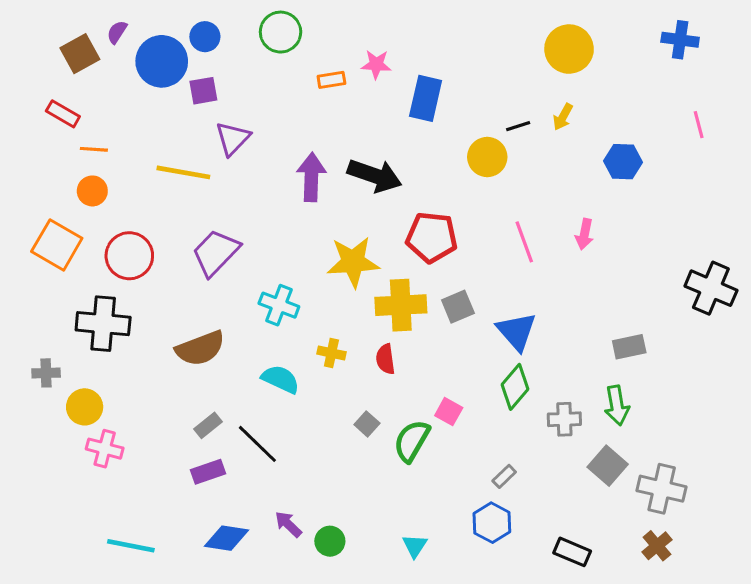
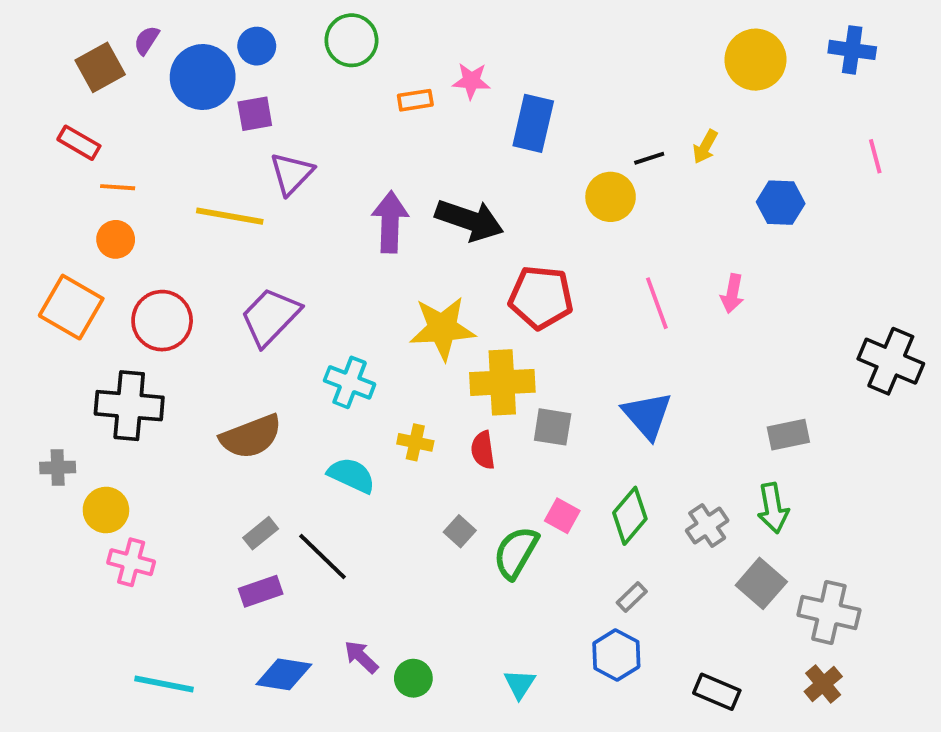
yellow circle: (569, 49) -> (755, 60), moved
gray square: (458, 307) -> (553, 427), moved, turned 32
green diamond: (515, 387) -> (630, 516), moved
gray cross: (564, 419) -> (707, 525), turned -32

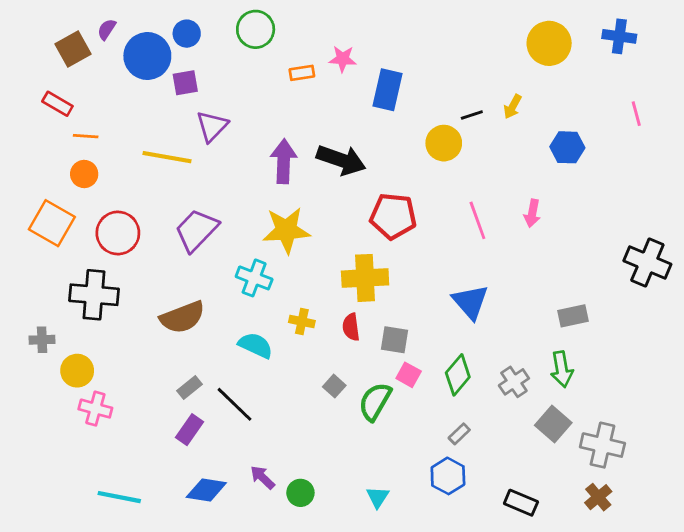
yellow star: (442, 328) -> (286, 230), moved
gray square: (553, 427) -> (395, 340), moved
purple rectangle: (261, 591) -> (190, 430), turned -36

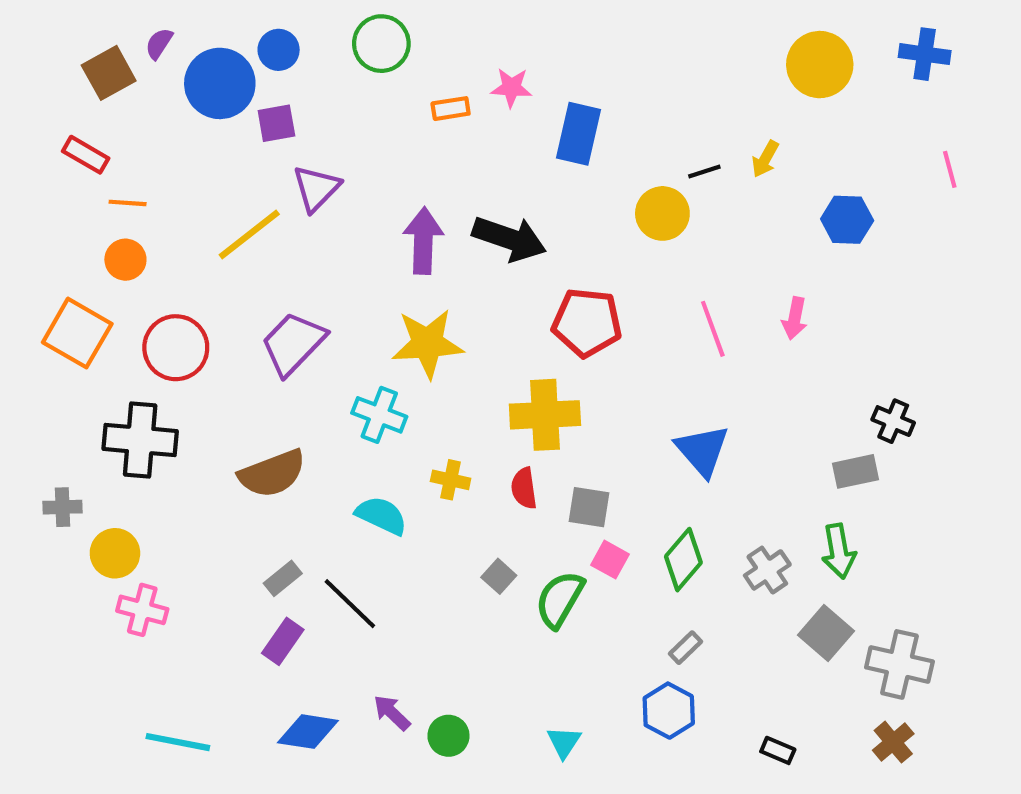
yellow line: (167, 157) -> (249, 234), turned -48
black cross: (647, 262) -> (893, 421), moved, size x0.6
black rectangle: (521, 503) -> (778, 750), size x0.7

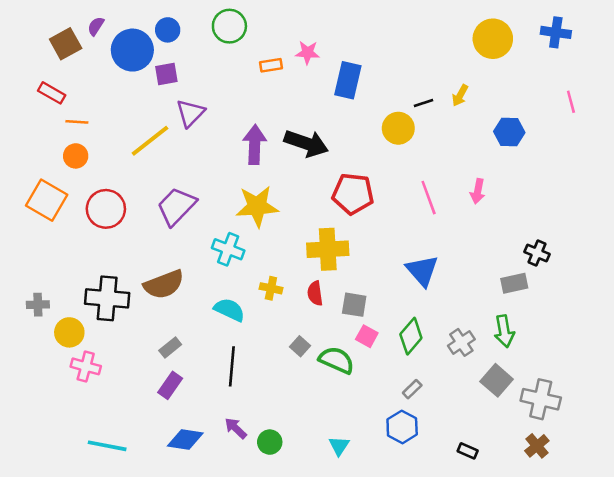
black cross: (140, 440) -> (107, 298), moved
green semicircle: (560, 599) -> (337, 360), turned 84
black line: (350, 604) -> (232, 366), moved, turned 51

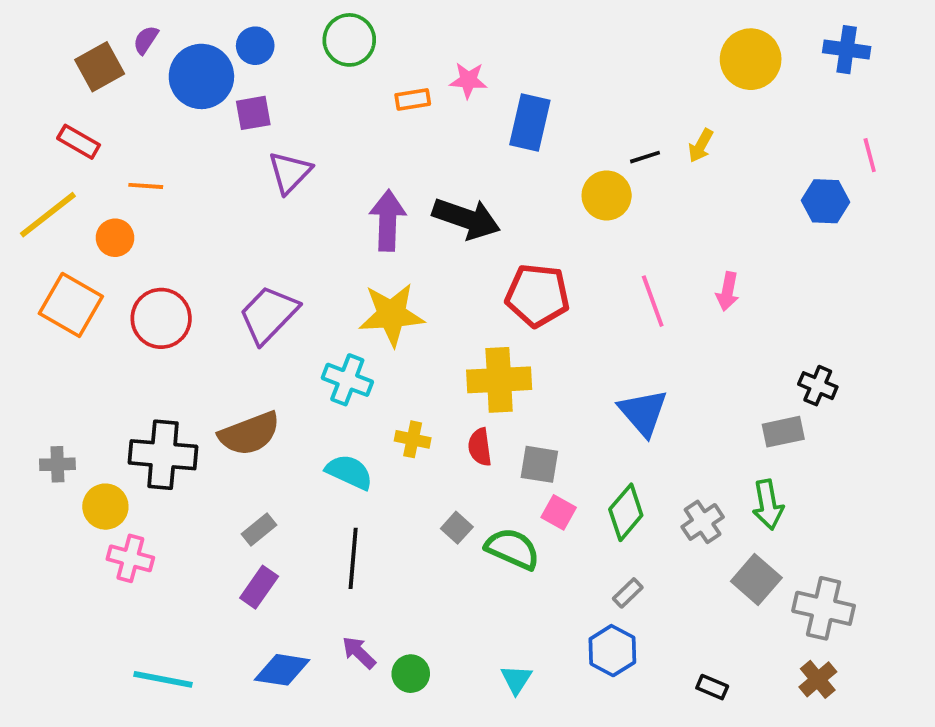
orange line: (77, 122) -> (146, 186), moved
blue hexagon: (509, 132) -> (825, 201), moved
yellow line: (150, 141) -> (48, 215), moved

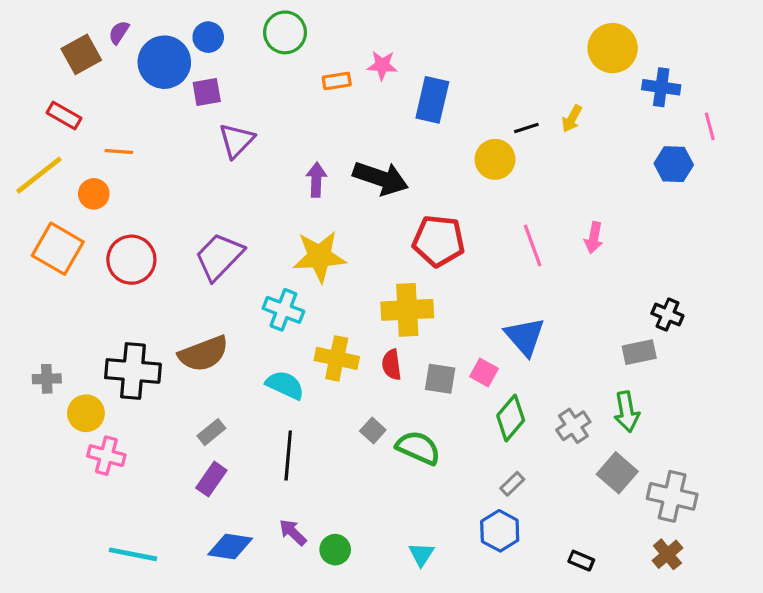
blue cross: (847, 50) -> (661, 87), moved
purple arrow: (388, 220) -> (316, 180), size x0.7
yellow cross: (413, 439) -> (337, 358), size x1.5
pink square: (559, 512) -> (484, 373), moved

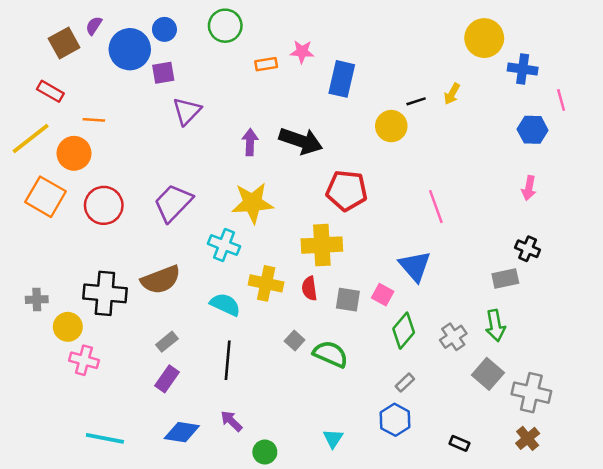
orange circle: (94, 194) -> (74, 153), size x1.4
pink arrow: (594, 238) -> (529, 188), moved
pink line: (533, 246) -> (436, 207), moved
green circle: (335, 550) -> (265, 452), moved

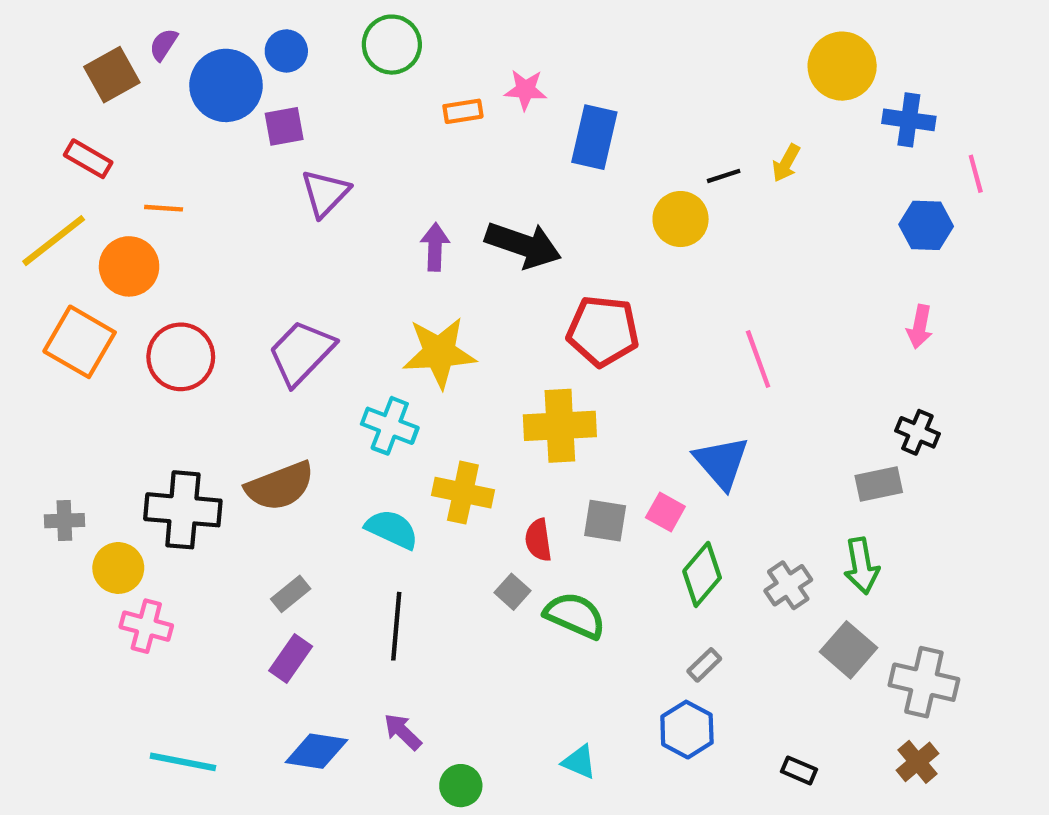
red semicircle: (309, 288) -> (538, 540), moved
cyan triangle: (333, 438) -> (579, 762), turned -40

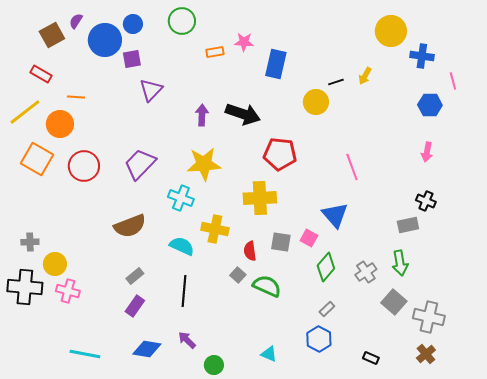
black cross: (183, 510) -> (25, 287), moved

